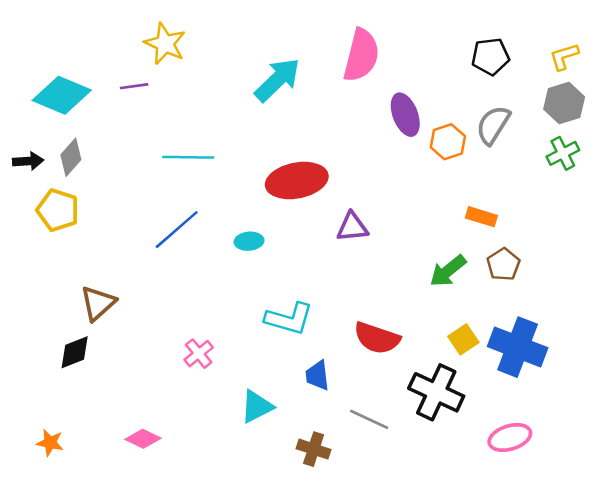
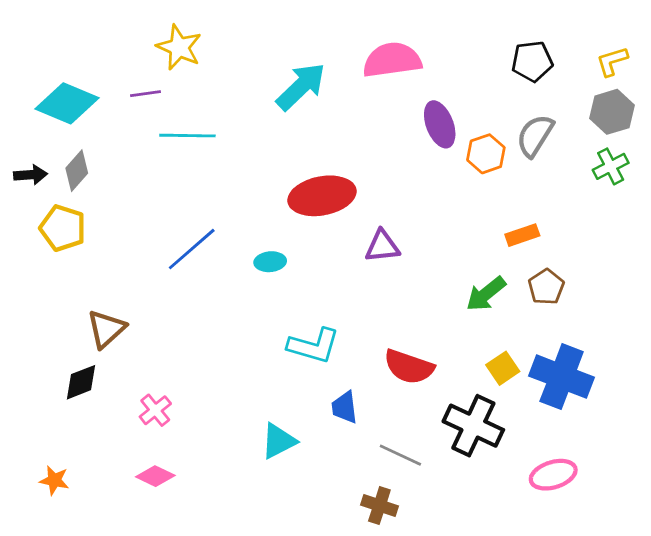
pink semicircle: (361, 55) -> (392, 60), turned -112
cyan line: (188, 157) -> (187, 136), moved
orange rectangle: (481, 217) -> (522, 235), turned -36
pink cross: (199, 354) -> (155, 410), moved
brown cross: (314, 449) -> (379, 505), moved

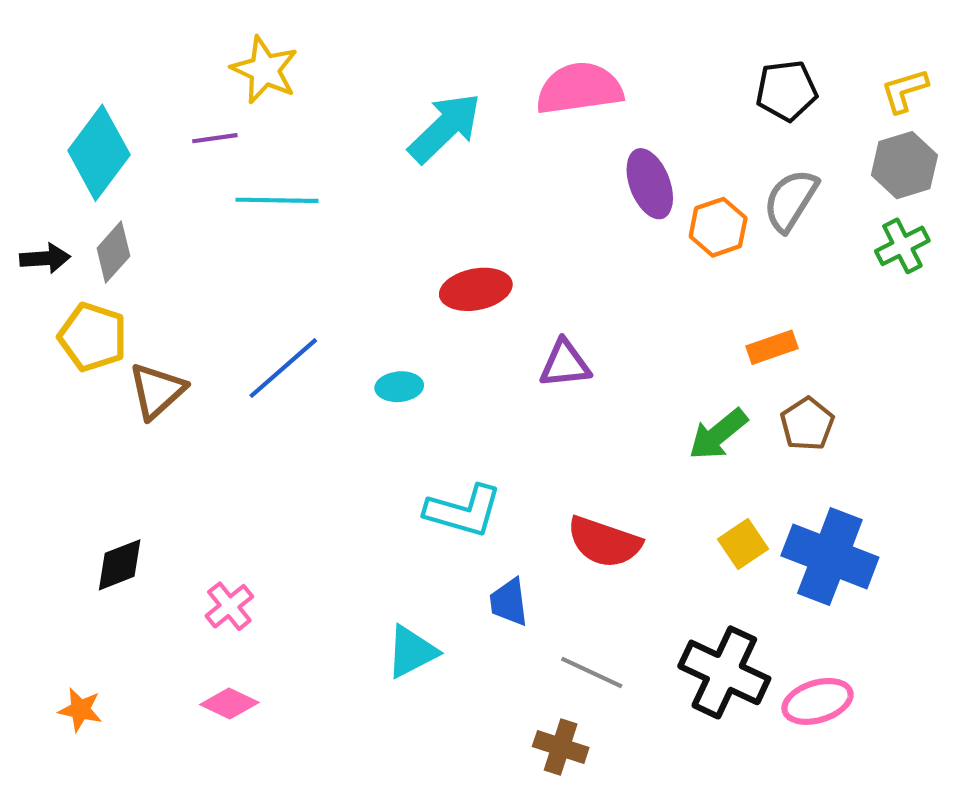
cyan diamond: (67, 103) -> (99, 153), turned -76
red ellipse: (322, 196) -> (476, 289), size x0.7
brown triangle: (106, 329) -> (157, 391), moved
black cross: (473, 426) -> (724, 672), moved

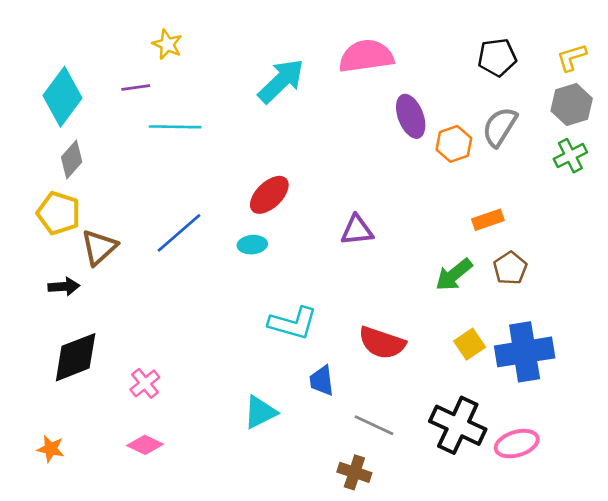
yellow star: (265, 70) -> (167, 44), size x0.7
black arrow: (45, 258) -> (64, 286), moved
red ellipse: (476, 289) -> (269, 195), moved, turned -33
blue cross: (830, 556) -> (525, 352), turned -30
black diamond: (120, 565) -> (76, 357), size x1.5

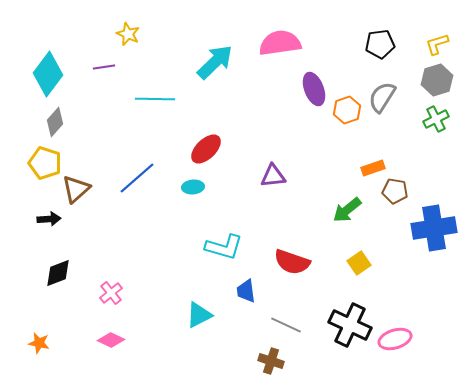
cyan line: (175, 127) -> (155, 99), moved
brown pentagon: (510, 268) -> (395, 191), moved, turned -30
blue cross: (525, 352) -> (434, 228), moved
black diamond: (76, 357) -> (58, 273), size x0.7

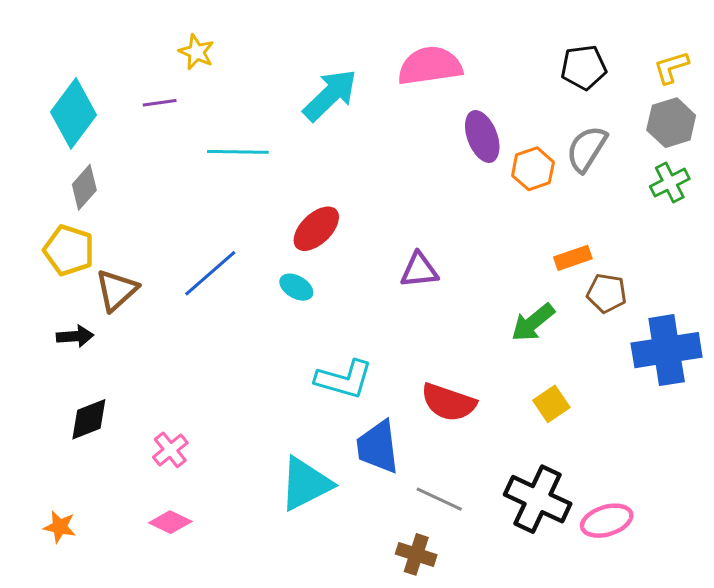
cyan ellipse: (193, 187) -> (296, 287), turned 35
blue trapezoid: (246, 291) -> (378, 447), size x1.5
cyan triangle: (199, 315) -> (306, 484), size x1.4

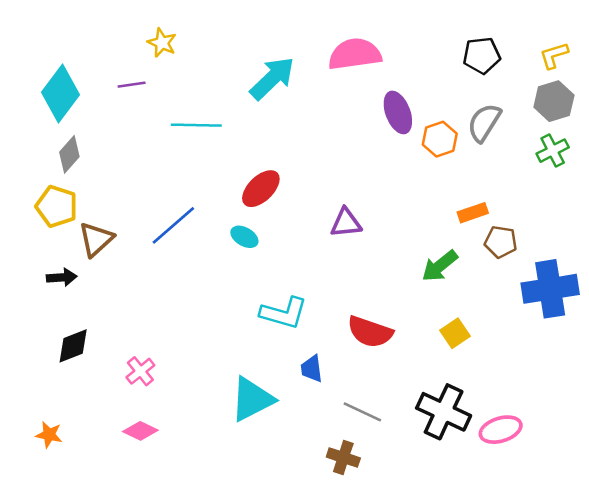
blue trapezoid: (378, 447) -> (312, 369), size x0.6

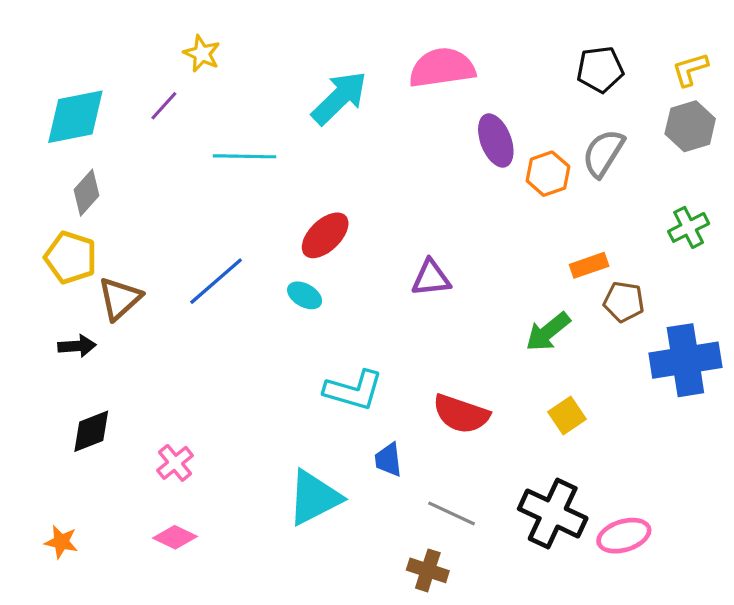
purple line: (132, 85) -> (164, 106), turned -40
cyan diamond: (60, 93) -> (75, 117), turned 42
green cross: (553, 151) -> (689, 227), moved

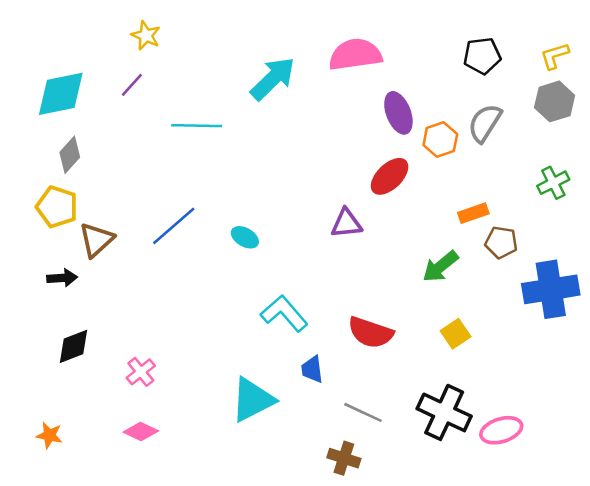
yellow star: (202, 54) -> (146, 35), moved
red ellipse: (325, 235) -> (390, 176), moved
cyan L-shape: (354, 390) -> (284, 313), turned -147

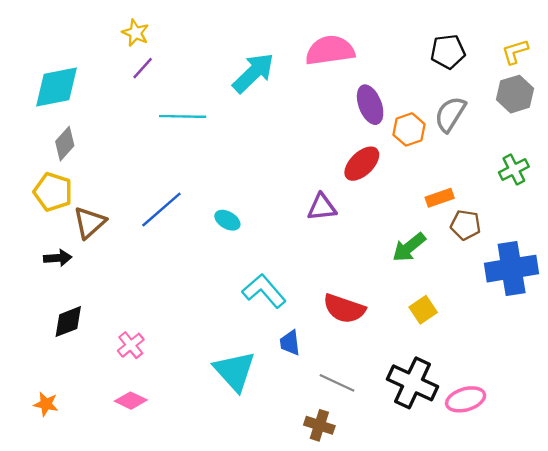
purple line: (132, 85) -> (143, 68), moved
cyan triangle: (252, 400) -> (235, 371), turned -45

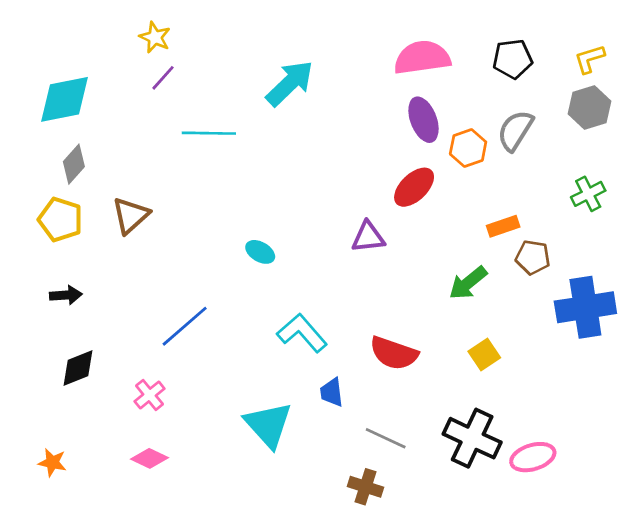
pink semicircle: (330, 50) -> (422, 58), moved
blue line: (161, 210) -> (185, 326), moved
brown triangle: (90, 223) -> (131, 215), moved

